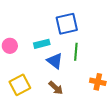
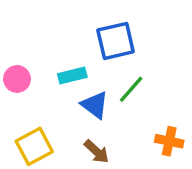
green line: (76, 52) -> (131, 89), turned 36

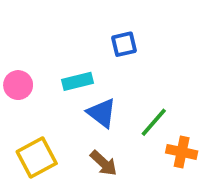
blue square: (116, 41) -> (124, 44), size x0.6
green line: (131, 89) -> (154, 122), moved

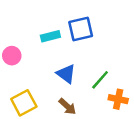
blue square: (124, 44) -> (81, 29), size x1.5
cyan rectangle: (78, 81) -> (50, 36), moved

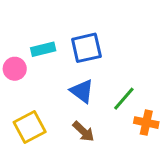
blue square: (81, 29) -> (86, 48), moved
cyan rectangle: (50, 36) -> (43, 49), moved

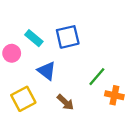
cyan rectangle: (43, 49) -> (34, 38), turned 54
blue triangle: (82, 91) -> (47, 71), moved

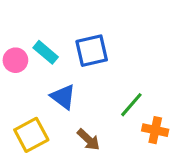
pink circle: (12, 53) -> (15, 60), moved

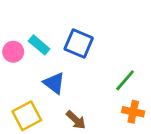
blue square: (92, 51) -> (79, 44), turned 36
green line: (131, 105) -> (125, 80), moved

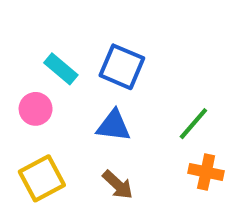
pink circle: (13, 52) -> (36, 109), moved
blue triangle: (54, 83) -> (113, 126), moved, turned -30

